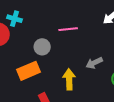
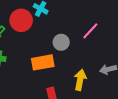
pink line: (68, 29) -> (90, 31), turned -54

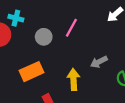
gray circle: (61, 42) -> (44, 37), moved

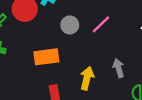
gray arrow: (99, 62) -> (119, 68), turned 84

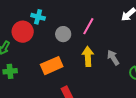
yellow arrow: (87, 78) -> (88, 56), moved

